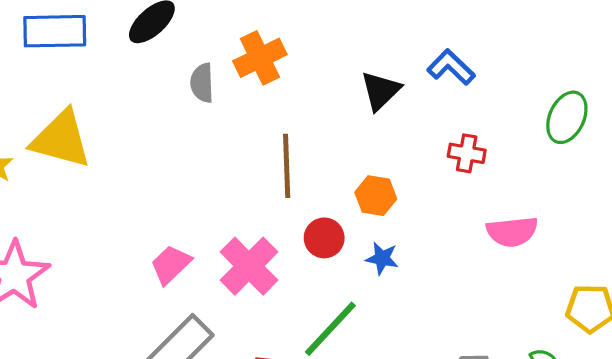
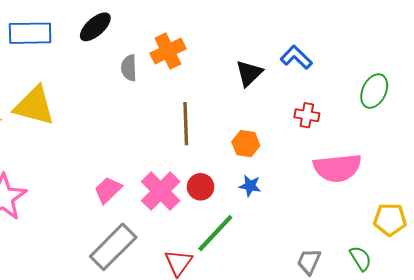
pink semicircle: (512, 232) -> (337, 168), size x1.4
red circle: (324, 238) -> (201, 187), moved

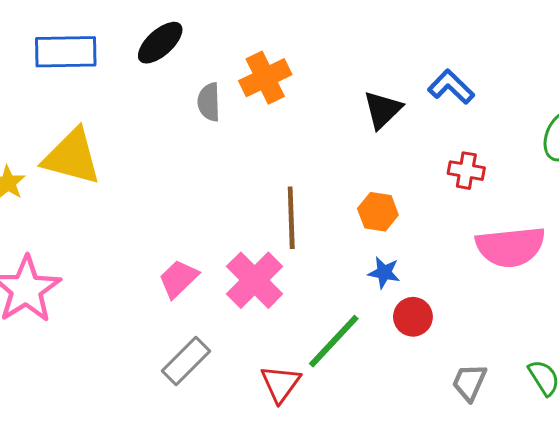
brown line: (186, 124) -> (291, 218), moved
red circle: (201, 187) -> (413, 317), moved
gray rectangle: (113, 247) -> (186, 361), size x0.7

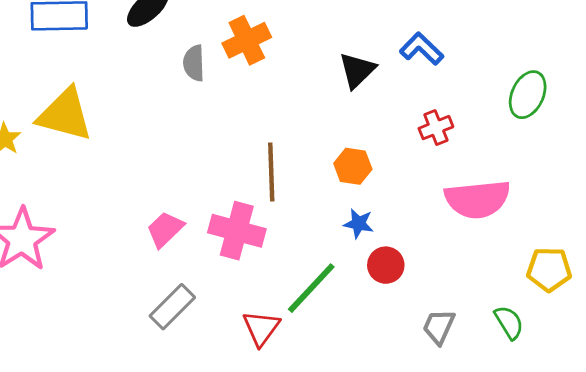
red cross: (466, 171) -> (436, 128), turned -32
pink cross: (255, 280) -> (237, 231), turned -30

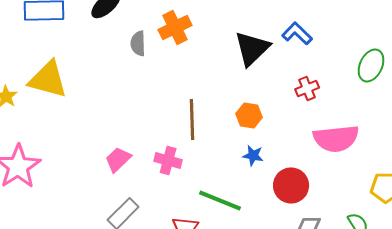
black triangle: (357, 70) -> (252, 48), size x1.4
pink cross: (237, 231) -> (168, 160), size x0.7
red circle: (386, 265) -> (291, 185), moved, size x1.4
green line: (311, 288) -> (220, 200), turned 69

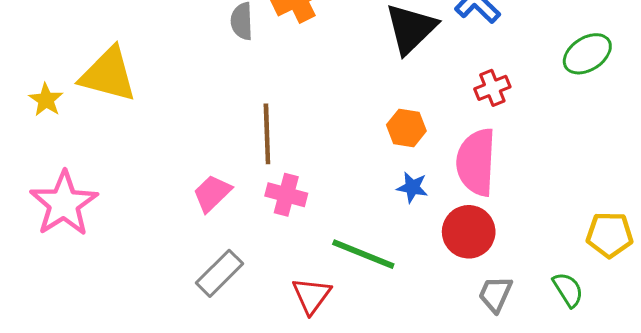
green ellipse: (371, 65) -> (587, 54), turned 32
brown line: (192, 119) -> (267, 134), moved
pink semicircle: (336, 138) -> (476, 162), moved, turned 99

